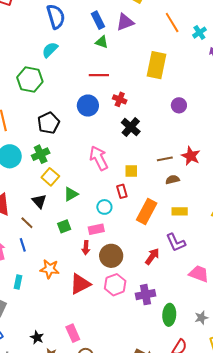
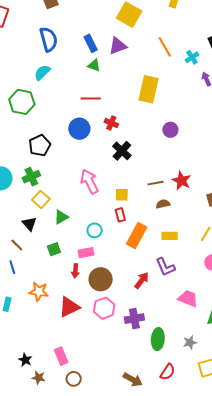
red rectangle: (122, 191) -> (120, 215), moved

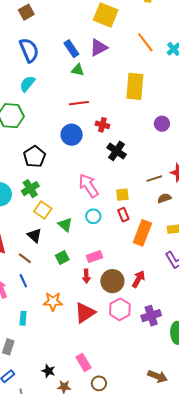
green triangle: (61, 217) -> (65, 225), turned -42
cyan circle: (95, 230) -> (93, 216), moved
red arrow: (142, 280) -> (138, 279), moved

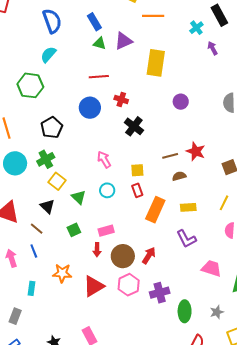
orange line: (145, 42) -> (153, 16), moved, turned -55
purple triangle: (99, 47) -> (123, 41), moved
pink arrow: (89, 186) -> (104, 159), size x0.7

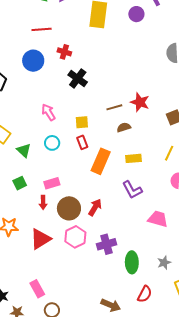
purple circle: (181, 102) -> (136, 14), moved

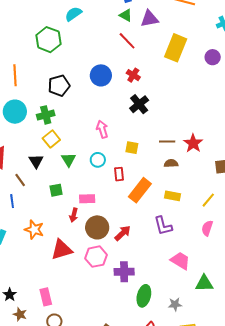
red line: (42, 29) -> (127, 41), moved, turned 36
red rectangle: (82, 142) -> (119, 174), moved

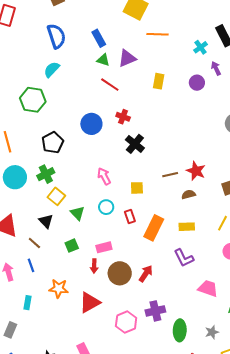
yellow rectangle: (176, 48) -> (159, 81), size x0.6
brown semicircle: (171, 163) -> (188, 194), moved
pink hexagon: (96, 257) -> (126, 322), moved

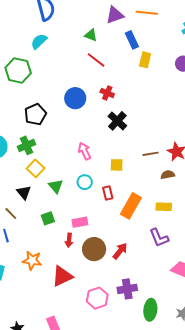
blue rectangle: (99, 38) -> (132, 40), moved
purple triangle: (127, 58) -> (115, 15), moved

